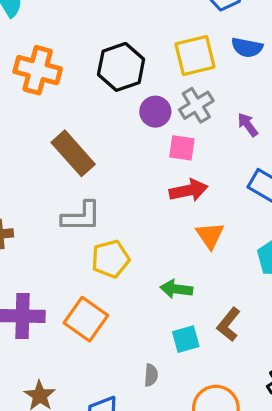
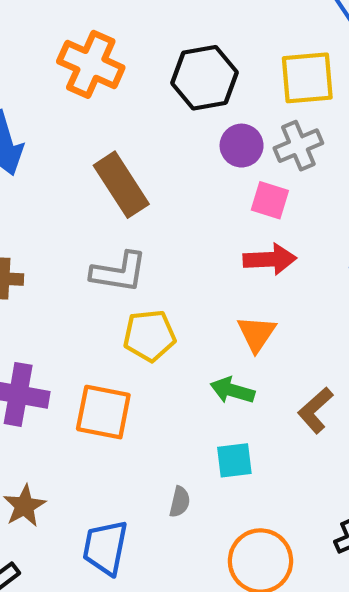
orange triangle: (210, 235) -> (257, 334), moved
orange square: (86, 319) -> (103, 412), turned -33
brown L-shape: (229, 324) -> (315, 410), moved

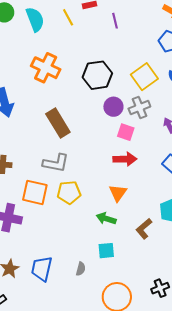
yellow square: (307, 78) -> (144, 77), turned -32
orange square: (103, 412) -> (35, 192), moved
blue trapezoid: (105, 548) -> (42, 269), moved

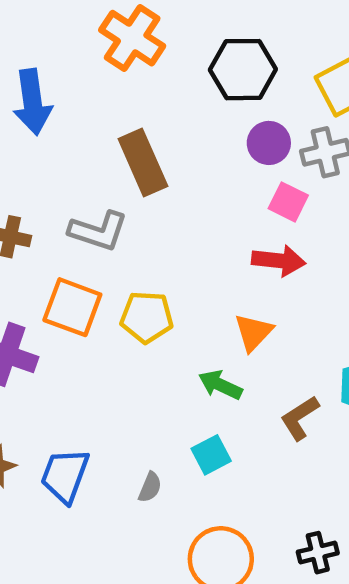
gray L-shape: (56, 163) -> (98, 231), moved
cyan square: (106, 251) -> (211, 455), turned -30

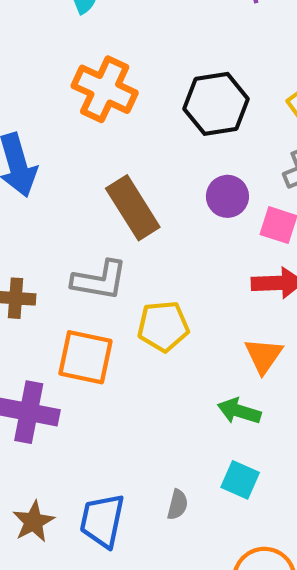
purple circle: (269, 143) -> (227, 196), moved
yellow pentagon: (147, 317) -> (163, 326), moved
cyan square: (211, 455) -> (240, 480), turned -30
gray semicircle: (150, 487) -> (178, 505), moved

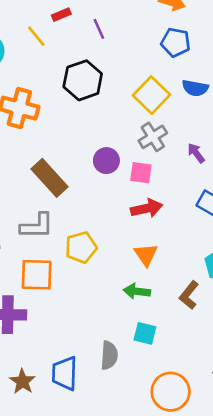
black hexagon: (216, 104) -> (83, 80), moved
gray semicircle: (178, 505) -> (109, 355), size x1.5

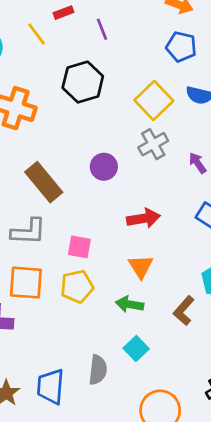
pink square: (141, 173) -> (79, 247), moved
yellow pentagon: (81, 247) -> (77, 286), moved
cyan square: (145, 333) -> (136, 349), turned 30

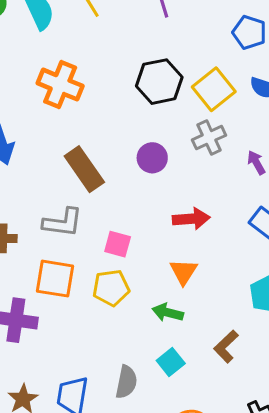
black hexagon: (83, 82) -> (159, 82), moved
brown L-shape: (184, 311) -> (226, 346), moved

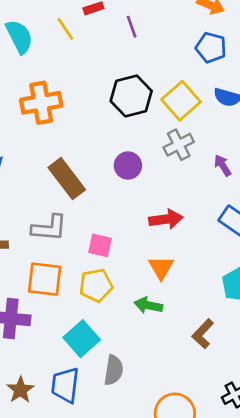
orange cross: (60, 85) -> (41, 103), turned -30
cyan square: (171, 362) -> (82, 339), moved, size x1.4

